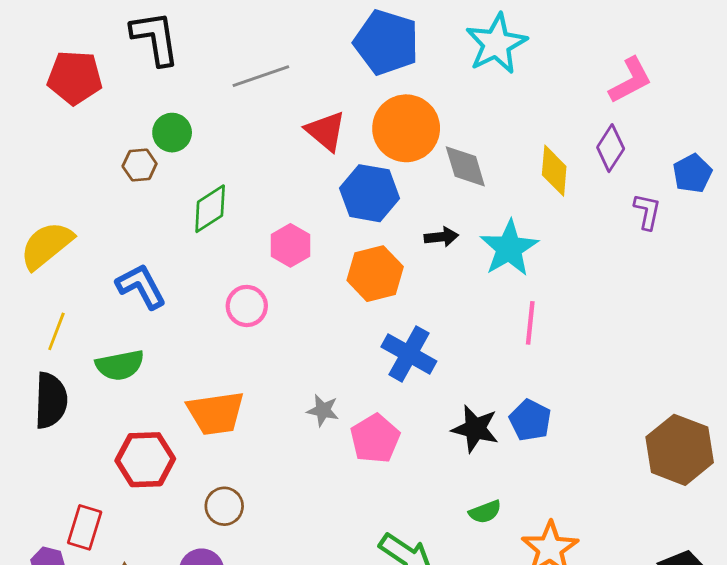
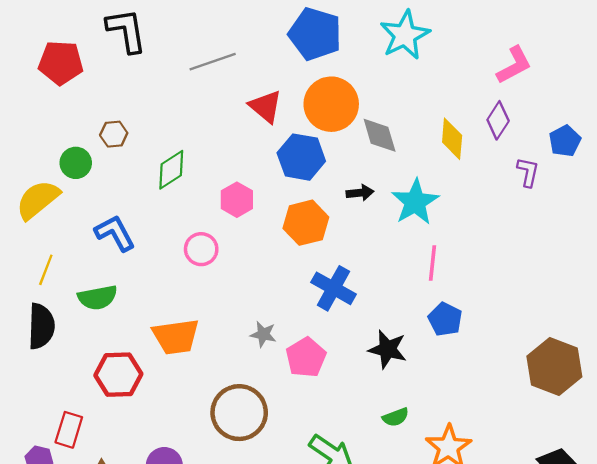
green circle: (172, 133) -> (76, 163), moved
blue pentagon: (530, 420) -> (445, 319), moved
brown circle: (224, 506) -> (239, 413), moved, size x1.8

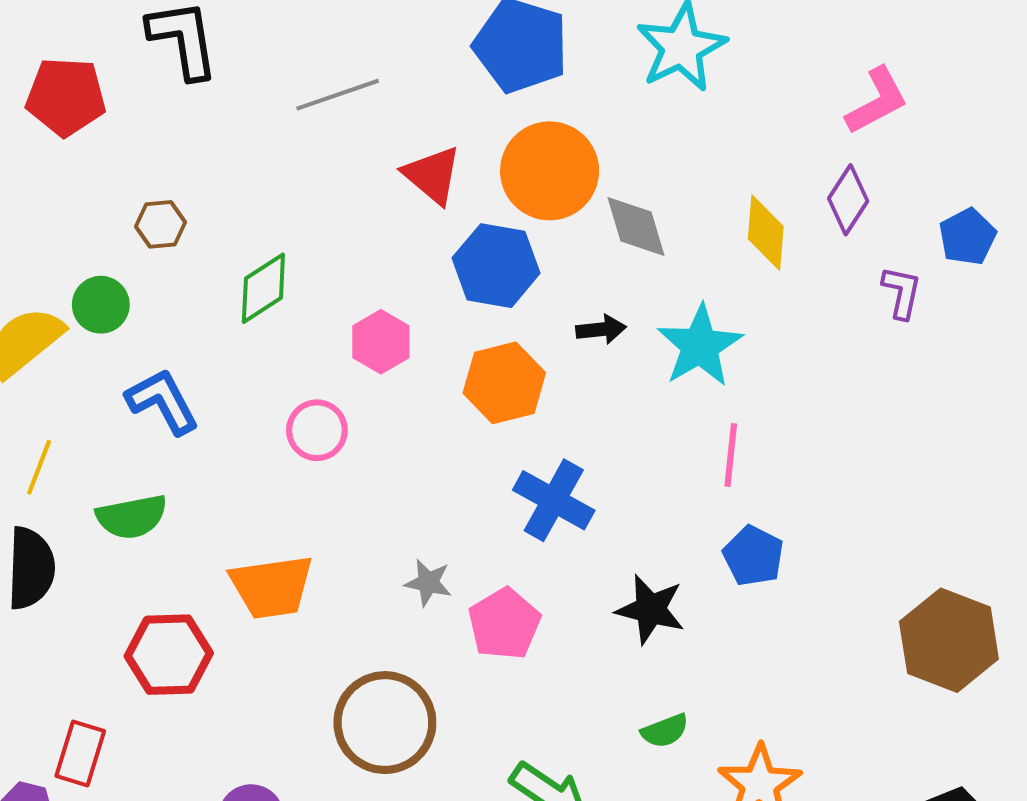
green circle: (76, 163) -> (101, 305), moved

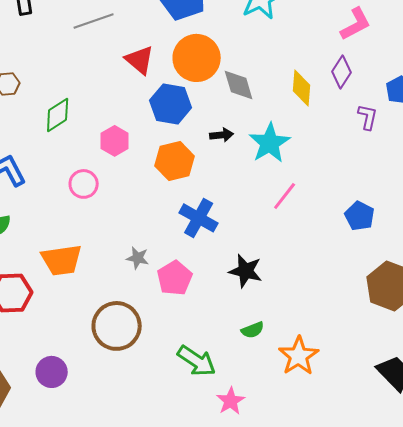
pink line: (731, 455) -> (285, 196), turned 32
blue pentagon: (753, 556) -> (360, 216), moved

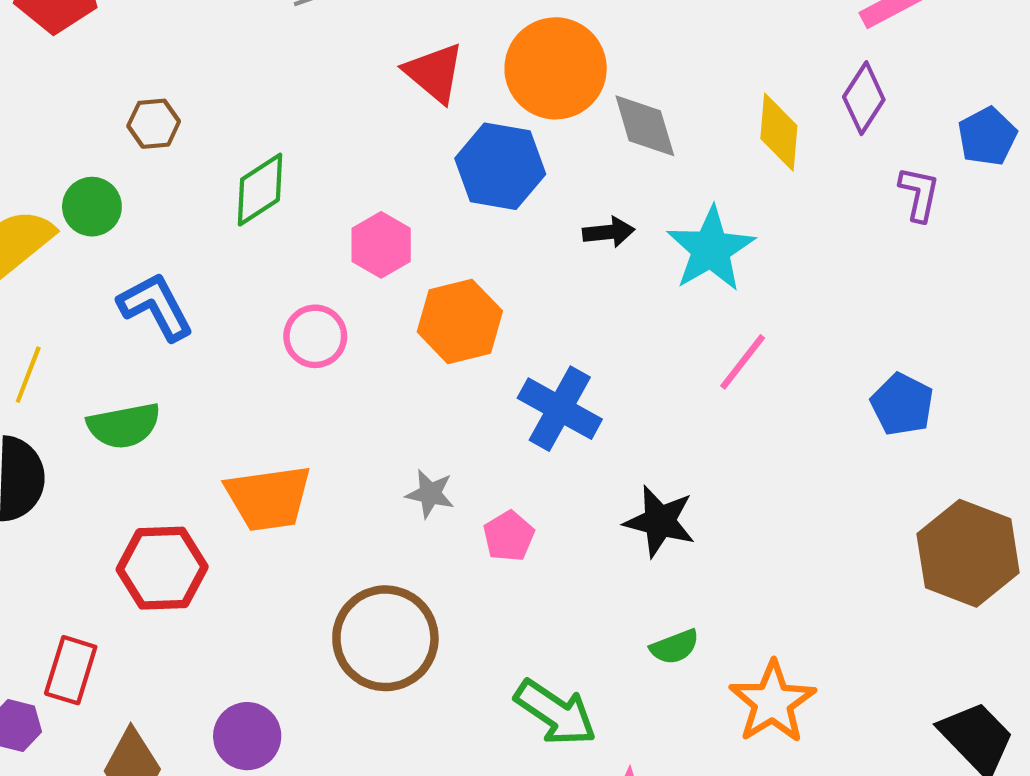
orange hexagon: (175, 161) -> (460, 321), moved
pink pentagon: (175, 278) -> (509, 536), size x0.7

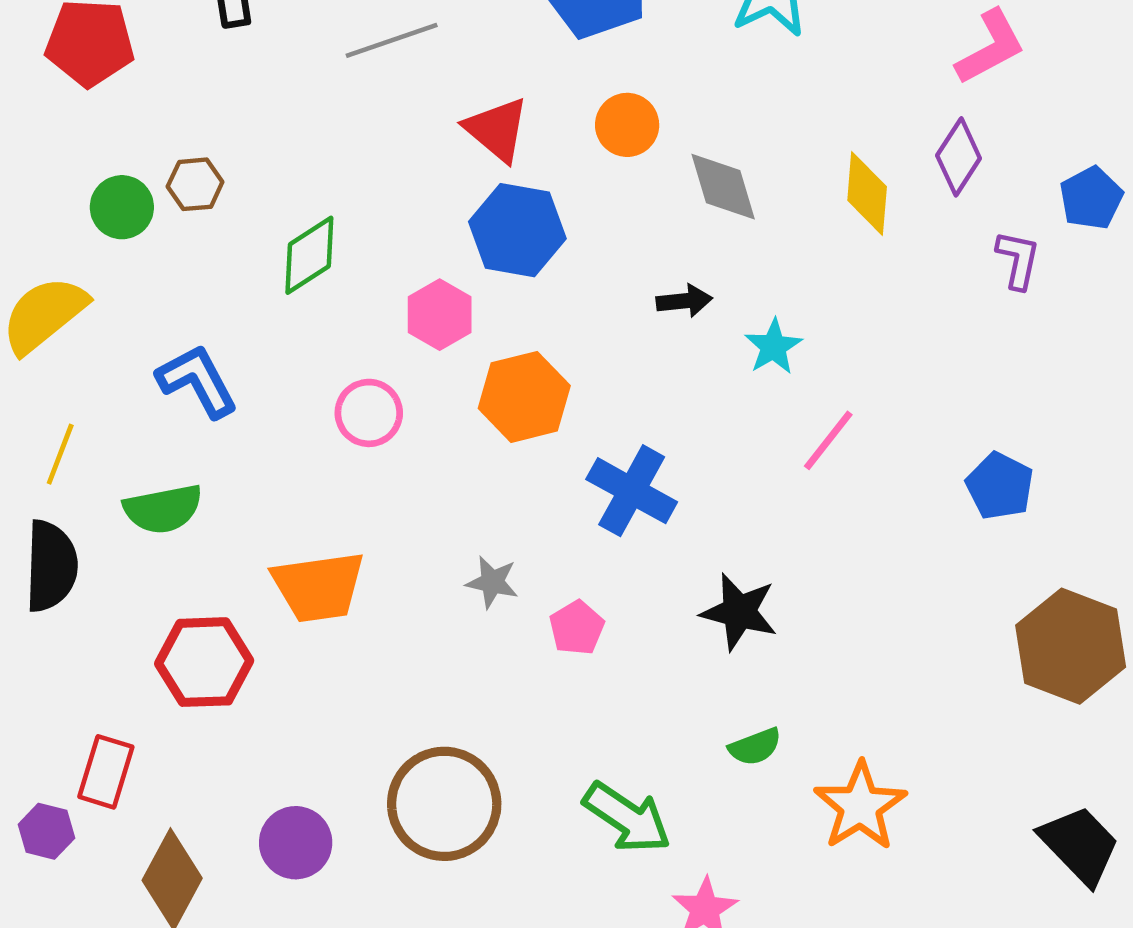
orange circle: (556, 68) -> (627, 125), size x0.6
blue hexagon: (500, 166) -> (517, 230), moved
green circle: (92, 207) -> (122, 207), moved
cyan star: (711, 249) -> (773, 347), moved, size x0.6
brown circle: (385, 638) -> (444, 804), moved

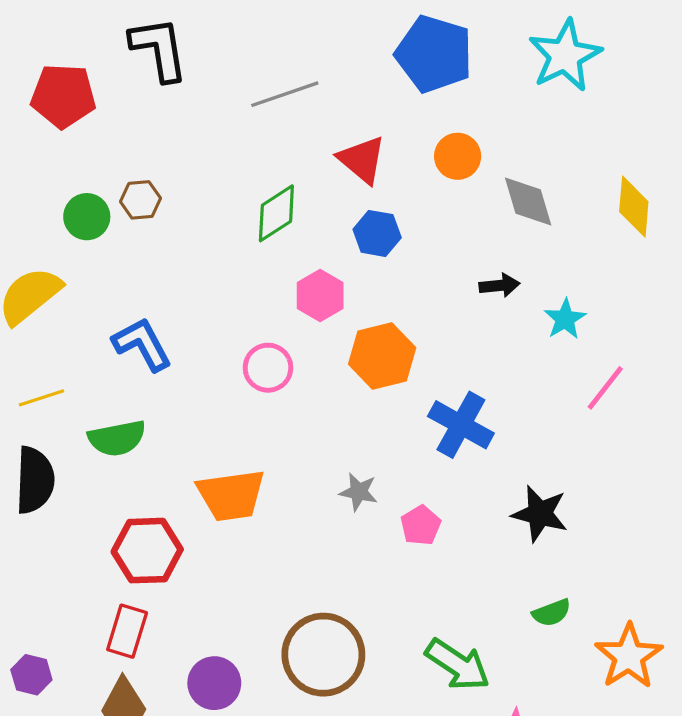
blue hexagon: (517, 230) -> (377, 233), size x0.7
green diamond: (309, 255) -> (276, 213), moved
yellow line: (60, 454) -> (41, 398), turned 51
red rectangle: (106, 772) -> (127, 631), moved

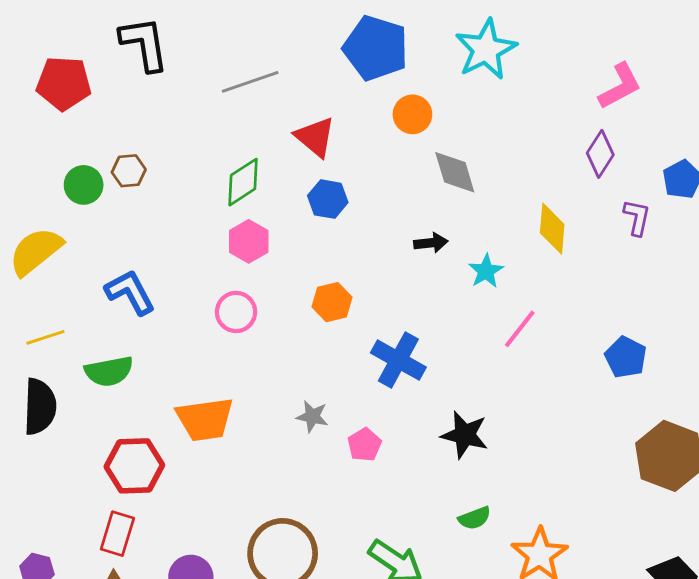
orange circle: (458, 156) -> (412, 114), moved
yellow diamond: (634, 207) -> (552, 229), moved
pink hexagon: (320, 296) -> (249, 241), moved
orange hexagon: (382, 356) -> (332, 302), size x0.7

